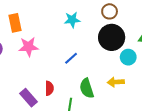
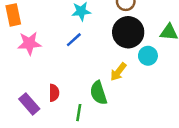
blue line: (71, 58) -> (74, 40), moved
yellow arrow: (116, 82) -> (118, 72), moved, turned -49

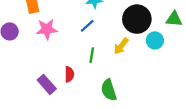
yellow arrow: (118, 72) -> (121, 46), moved
green semicircle: (99, 93) -> (109, 90), moved
green line: (79, 113) -> (92, 55), moved

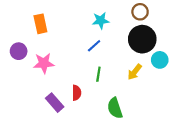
pink star: (47, 29) -> (44, 63), moved
yellow arrow: (121, 46) -> (135, 72), moved

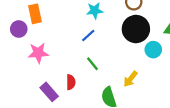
purple circle: (19, 51) -> (19, 29), moved
yellow arrow: (135, 72) -> (130, 79), moved
green line: (98, 74) -> (93, 64), turned -48

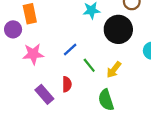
black circle: (136, 29) -> (118, 29), moved
blue line: (88, 36) -> (70, 50), moved
yellow arrow: (130, 79) -> (114, 70), moved

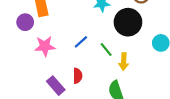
green line: (89, 65) -> (106, 50), moved
yellow arrow: (114, 70) -> (124, 62), turned -35

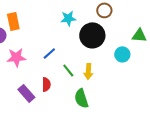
green line: (106, 50) -> (68, 70), moved

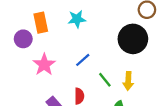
cyan star: (68, 18) -> (77, 19), moved
pink star: (16, 57) -> (44, 65), turned -30

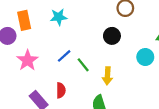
black circle: (133, 39) -> (112, 36), size x0.6
green line: (105, 80) -> (83, 65), moved

